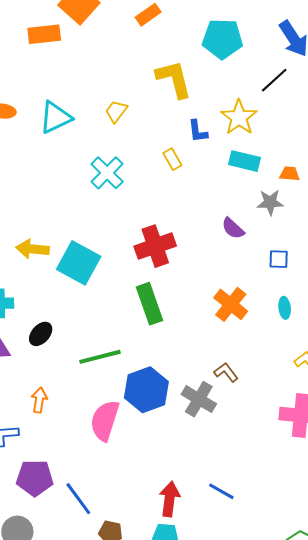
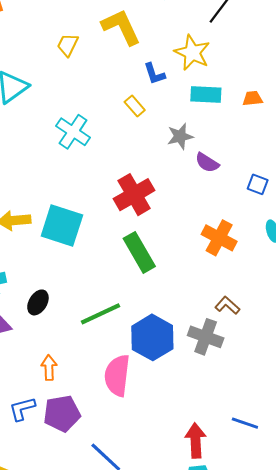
yellow trapezoid: (116, 111) -> (68, 45), moved
gray star: (270, 202) -> (180, 136), moved
blue square: (279, 259) -> (258, 184), turned 30
purple pentagon: (35, 478) -> (62, 414), moved

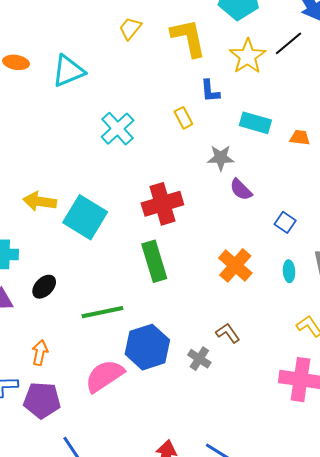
yellow trapezoid: (68, 45) -> (130, 28), moved
yellow star: (192, 53) -> (248, 56), moved
gray cross: (206, 337) -> (199, 359), size x0.7
pink semicircle: (117, 375) -> (104, 376), turned 36

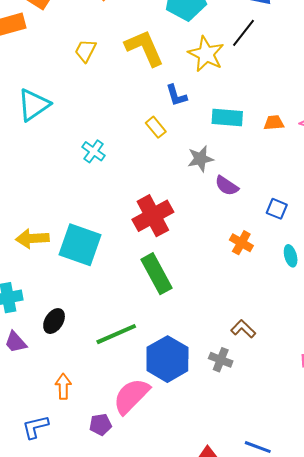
cyan cross: (118, 129) -> (94, 151), size x0.7
orange cross: (235, 265) -> (241, 243), moved, size x0.7
purple pentagon: (42, 400) -> (100, 425), moved, size x0.6

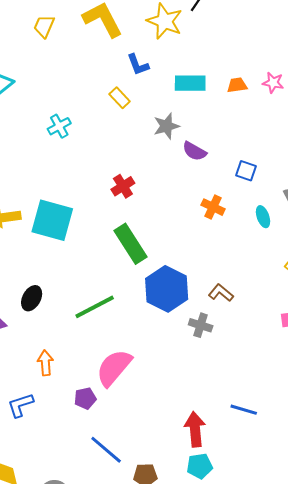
cyan cross: (94, 151) -> (59, 126), turned 30
red cross: (153, 216) -> (123, 186), size x0.6
blue hexagon: (167, 359) -> (167, 289), moved

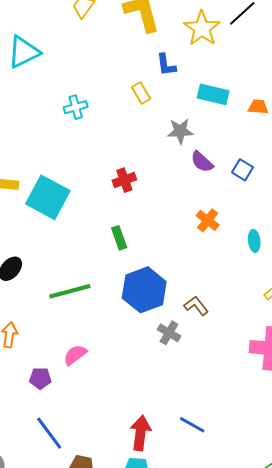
blue square: (246, 171) -> (242, 170), moved
green rectangle: (131, 244) -> (119, 238), size x0.6
pink semicircle: (114, 368) -> (75, 355), size x0.6

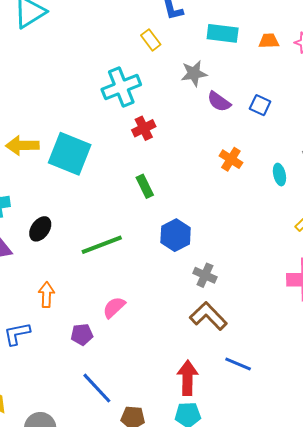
cyan cross: (76, 107) -> (121, 87), moved, size x1.6
blue hexagon: (144, 290) -> (176, 235), size x0.7
brown L-shape: (196, 306) -> (208, 316), moved, size x1.5

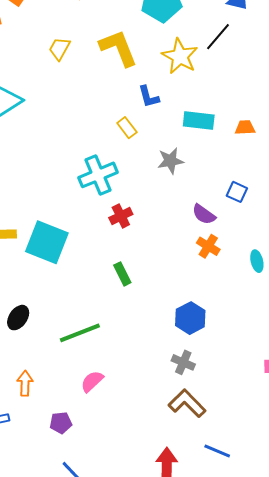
purple semicircle: (219, 102) -> (204, 214), moved
blue hexagon: (176, 235) -> (190, 318), moved
pink semicircle: (114, 307) -> (92, 381), moved

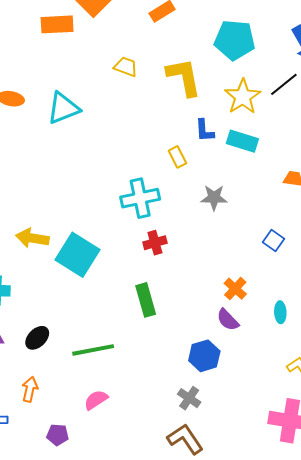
yellow trapezoid: (59, 49) -> (126, 67), turned 70
cyan rectangle: (199, 121) -> (242, 141), moved
purple semicircle: (204, 214) -> (228, 320), moved
green rectangle: (122, 274) -> (146, 300), size x1.4
black ellipse: (18, 318) -> (37, 338), moved

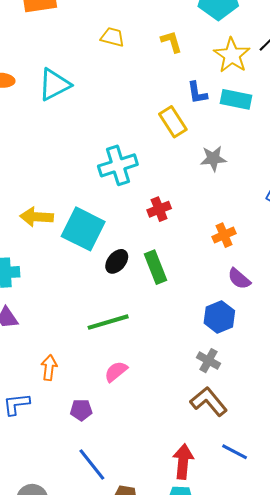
yellow L-shape: (184, 77) -> (171, 42), size x0.6
yellow rectangle: (177, 157) -> (173, 122), size x1.4
cyan cross: (140, 198) -> (118, 165), moved
orange cross: (235, 289) -> (224, 235), moved, turned 30
black ellipse: (37, 338) -> (117, 261), moved

